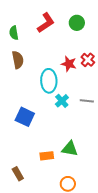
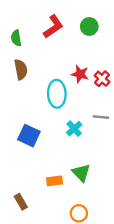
red cross: (88, 60) -> (102, 79), moved
cyan cross: (62, 101) -> (74, 129), moved
green triangle: (70, 149) -> (81, 173), turned 36

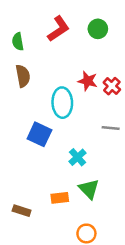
cyan cross: (74, 129) -> (78, 157), moved
blue square: (29, 136) -> (39, 134), moved
brown rectangle: (21, 202) -> (22, 211), moved, turned -42

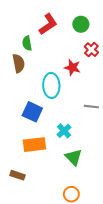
green semicircle: (18, 42) -> (27, 43), moved
red cross: (112, 86) -> (91, 50), moved
orange rectangle: (60, 198) -> (34, 145), moved, size x1.5

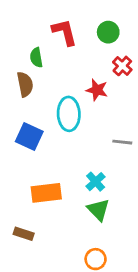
red L-shape: (48, 24) -> (65, 32), turned -70
blue square: (32, 112) -> (29, 136), moved
cyan cross: (64, 131) -> (96, 182), moved

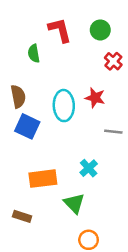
brown semicircle: (25, 84) -> (18, 96), moved
red star: (97, 90) -> (95, 98), moved
green triangle: (98, 210) -> (74, 203), moved

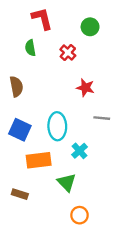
red L-shape: (60, 30) -> (42, 19), moved
red cross: (113, 61) -> (68, 53), moved
cyan ellipse: (64, 106) -> (57, 126), moved
blue square: (27, 126) -> (20, 130), moved

